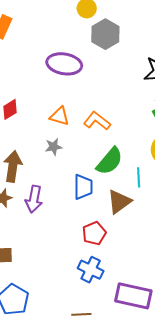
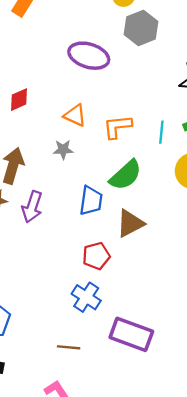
orange L-shape: (97, 121) -> (117, 127), turned -52
cyan line: (139, 177) -> (161, 132), moved

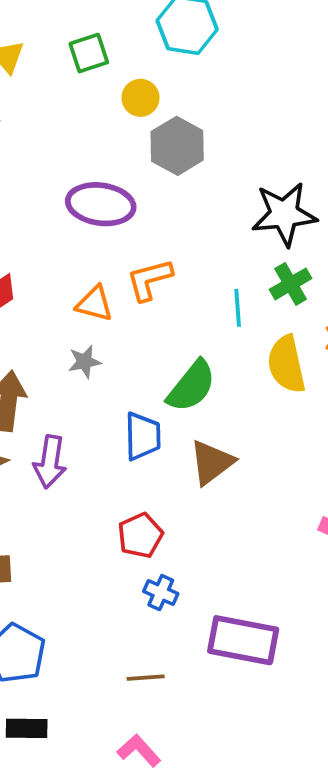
orange L-shape: (117, 127) -> (149, 280), moved
red pentagon: (96, 256) -> (140, 535), moved
blue cross: (86, 297) -> (161, 593), size x0.7

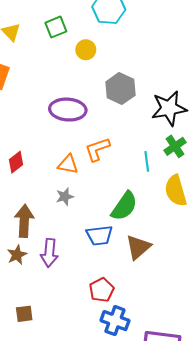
gray hexagon: (177, 146) -> (120, 89), moved
blue trapezoid: (143, 436) -> (99, 235), turned 88
blue cross: (161, 593) -> (115, 321), size x1.5

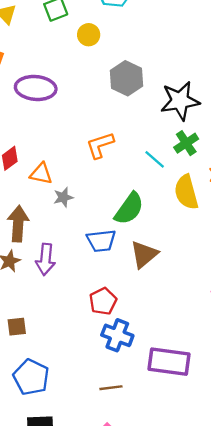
purple ellipse: (68, 110) -> (36, 88), moved
cyan line: (147, 161) -> (155, 159), turned -42
orange triangle: (68, 164) -> (41, 174), moved

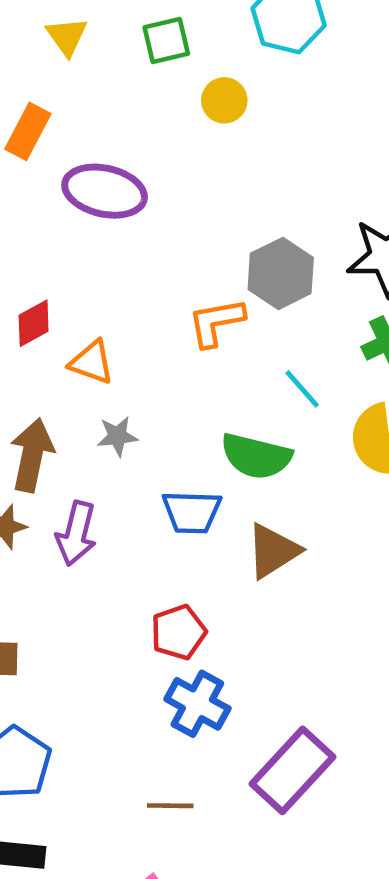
gray hexagon: (126, 78) -> (281, 273), moved
cyan line: (155, 159) -> (302, 389), moved
gray star: (63, 197) -> (117, 436), moved
green semicircle: (129, 209) -> (256, 456), turned 60
purple rectangle: (169, 362) -> (293, 770), turned -63

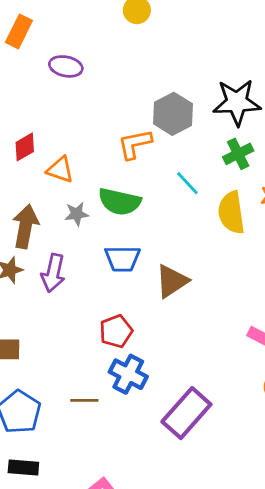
purple ellipse: (105, 191) -> (66, 66), size x0.7
green semicircle: (256, 456) -> (120, 202), moved
brown line: (170, 806) -> (84, 400), moved

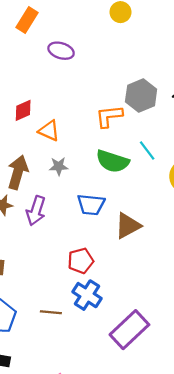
green semicircle: (120, 202) -> (113, 161), moved

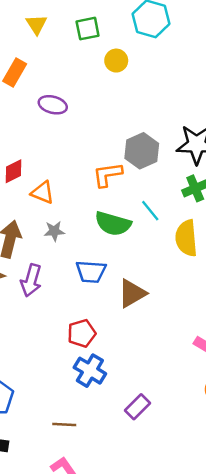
brown line: (51, 312) -> (64, 424), moved
purple rectangle: (129, 330) -> (138, 407), size x0.6

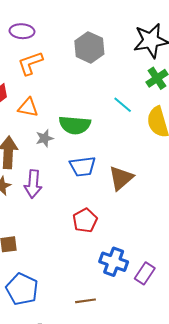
gray hexagon: (142, 151) -> (89, 47), moved
orange L-shape: (107, 175) -> (30, 63), moved
green semicircle: (113, 224) -> (75, 125), moved
blue cross: (90, 371) -> (114, 262), moved

